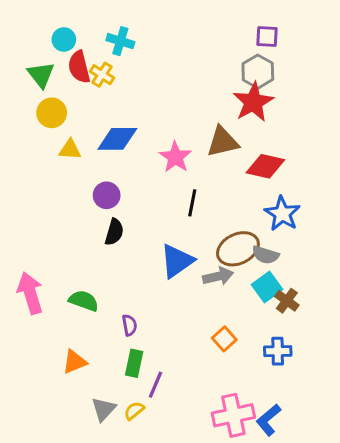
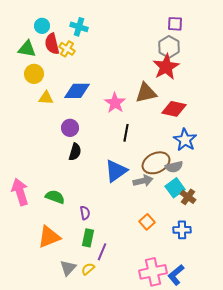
green triangle: (41, 75) -> (27, 49), turned -42
gray semicircle: (265, 255) -> (174, 167), turned -30
orange triangle: (75, 362) -> (49, 237), size x1.4

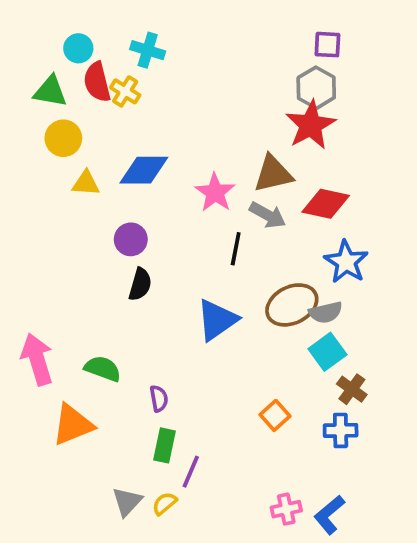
gray arrow: (143, 181) -> (268, 215), moved, turned 42
brown cross: (188, 197) -> (352, 389), moved
orange triangle: (49, 237) -> (73, 425), moved
pink cross: (153, 272) -> (286, 509), size x0.6

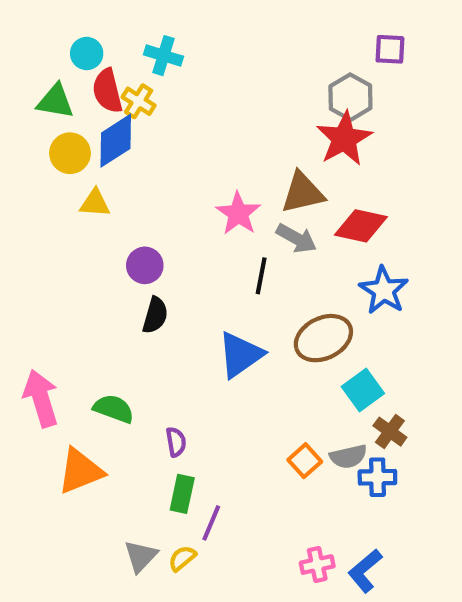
purple square: (327, 45) -> (390, 49), moved
blue diamond: (144, 170) -> (116, 141), moved, turned -33
gray semicircle: (326, 312) -> (348, 456), moved

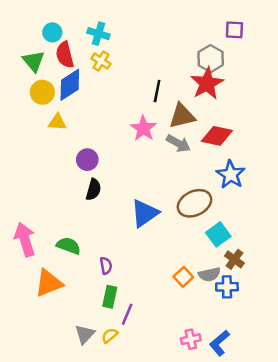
green triangle: (55, 101) -> (34, 61), turned 40
yellow cross: (139, 101) -> (101, 61), moved
black line: (261, 276) -> (157, 91), moved

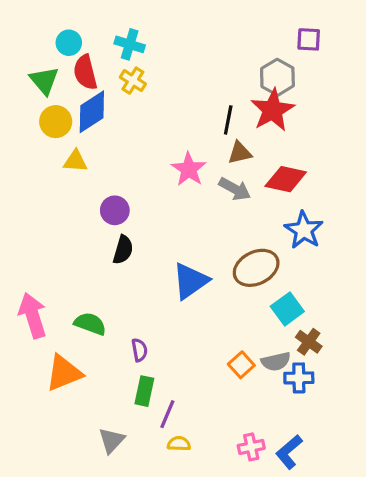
black line: (157, 91) -> (228, 120), moved
brown triangle: (182, 116) -> (240, 153), size x0.7
yellow semicircle: (110, 335) -> (179, 444), moved, turned 42

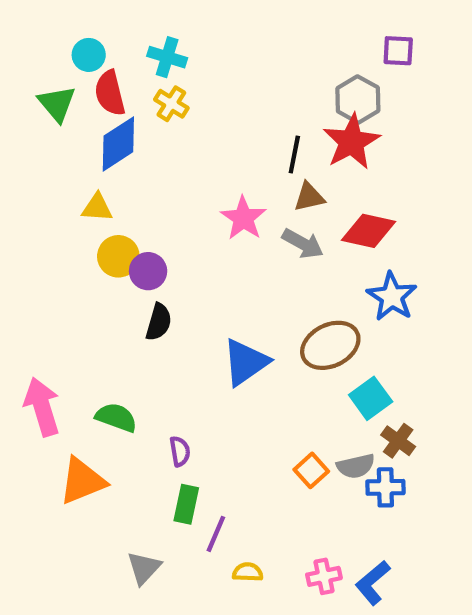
yellow circle: (56, 122) -> (118, 256), moved
yellow semicircle: (179, 444) -> (248, 572), moved

